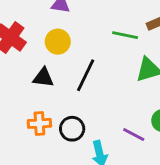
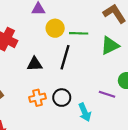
green line: (125, 35) -> (79, 33), moved
yellow circle: (58, 42) -> (55, 28), moved

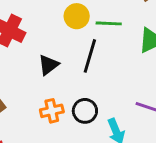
black triangle: (35, 64) -> (48, 65), turned -35

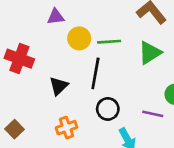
black circle: (85, 111) -> (108, 109), moved

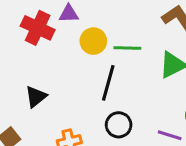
red cross: (19, 59) -> (38, 28), moved
black triangle: (59, 86) -> (36, 97), moved

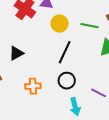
green line: (127, 48) -> (89, 26), moved

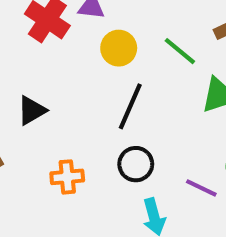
green line: (89, 26) -> (180, 51), turned 30

